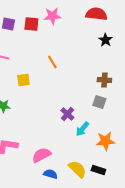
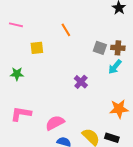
gray square: (99, 102) -> (100, 48), moved
cyan arrow: (82, 129) -> (115, 67), moved

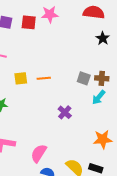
orange line: (66, 30) -> (44, 78), moved, turned -64
pink semicircle: (55, 123) -> (39, 153), turned -30

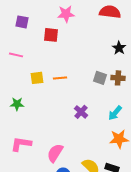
red square: (29, 22) -> (51, 35), moved
black star: (103, 38) -> (119, 48), moved
cyan arrow: (99, 97) -> (115, 113), moved

